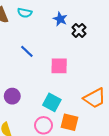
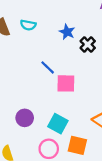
blue line: (27, 51) -> (48, 67), moved
purple circle: (12, 96) -> (25, 118), moved

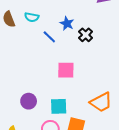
blue line: (48, 67) -> (49, 37), moved
cyan square: (58, 124) -> (59, 106), turned -30

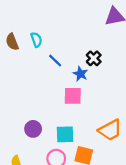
cyan semicircle: (32, 17) -> (36, 40), turned -120
blue star: (67, 23) -> (80, 74), moved

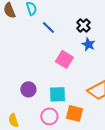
blue star: (80, 74) -> (88, 44), moved
pink square: (73, 96) -> (64, 59), turned 30

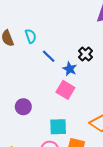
blue star: (88, 44) -> (70, 69), moved
purple circle: (28, 89) -> (23, 107), moved

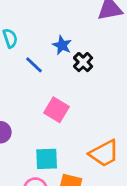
blue star: (70, 69) -> (62, 45), moved

